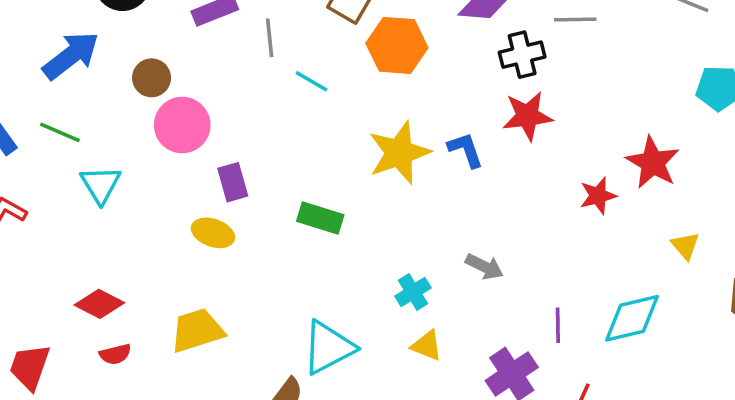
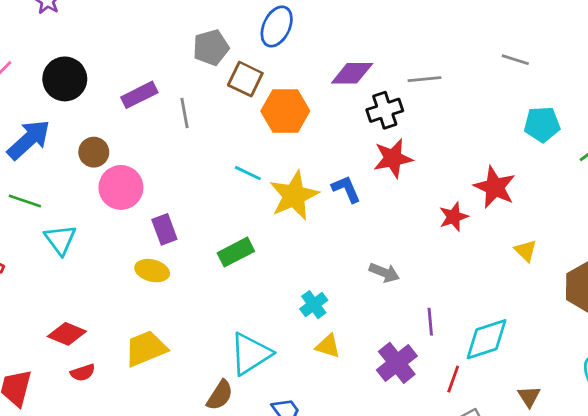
cyan line: (311, 81) -> (248, 173), moved
green rectangle: (320, 218) -> (236, 252), turned -40
gray arrow: (484, 267) -> (384, 273), moved
cyan diamond: (632, 318) -> (486, 339), moved

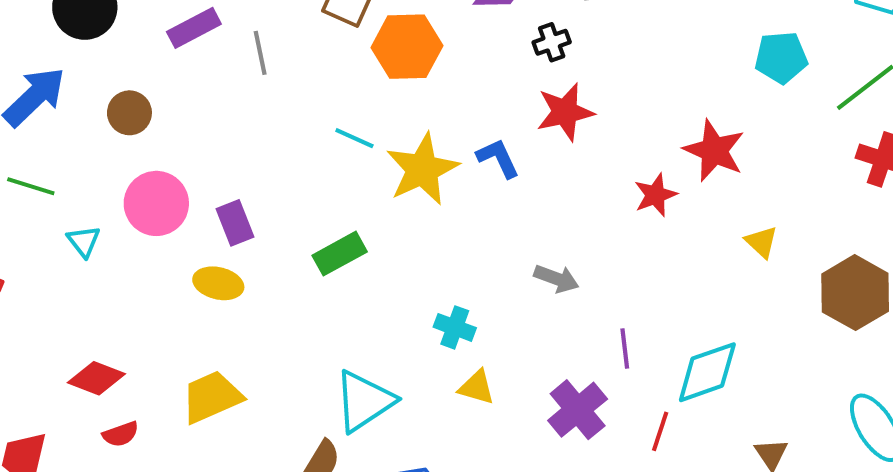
black cross: (385, 110) -> (552, 42), size x0.7
pink circle: (121, 187) -> (156, 203), moved
cyan triangle: (60, 240) -> (84, 241), size x0.7
cyan cross: (314, 305) -> (455, 327), turned -32

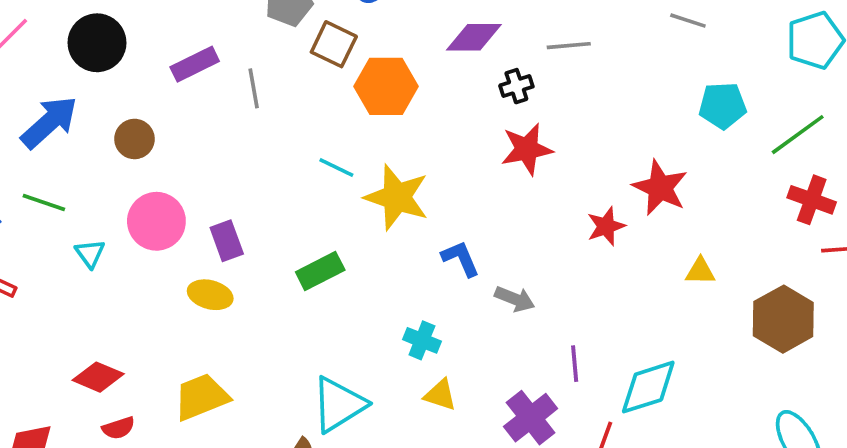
blue L-shape: (498, 158) -> (461, 259), moved
yellow star: (422, 169) -> (397, 197), turned -30
yellow triangle: (761, 242) -> (700, 271), turned -44

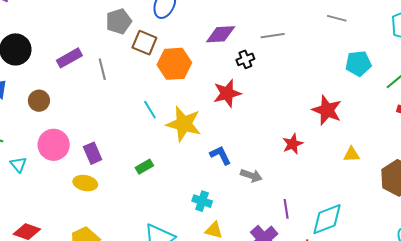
red star: (527, 149) -> (227, 93), moved
cyan line: (336, 167) -> (150, 110), turned 36
red star: (606, 226) -> (293, 144), moved
green rectangle: (320, 271) -> (144, 167), size x0.7

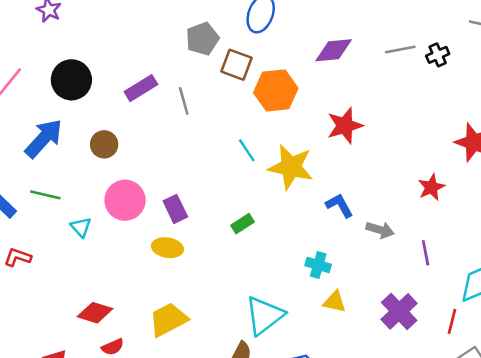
black cross: (245, 59) -> (438, 55), moved
purple line: (286, 209) -> (426, 253), moved

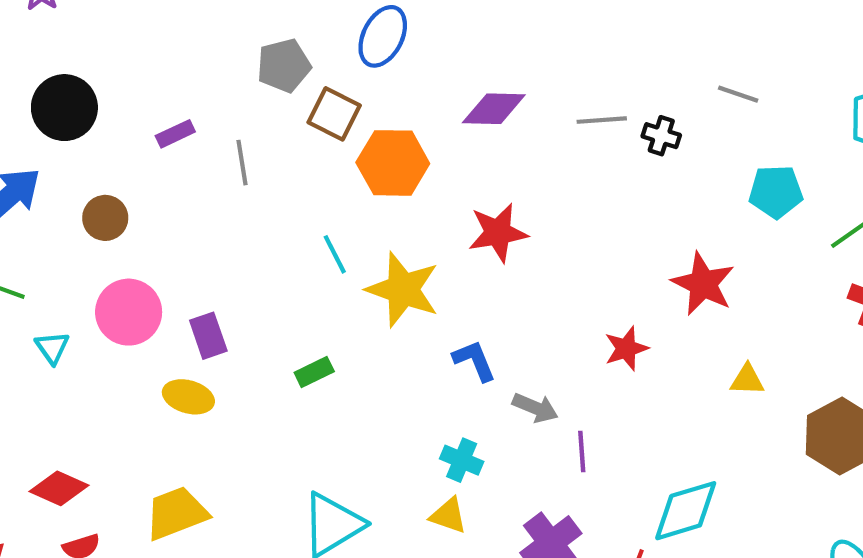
black cross: (438, 55) -> (661, 136), turned 35
purple rectangle: (141, 88) -> (175, 134), size x0.7
purple line: (426, 253) -> (582, 452), moved
cyan cross: (318, 265) -> (462, 460), moved

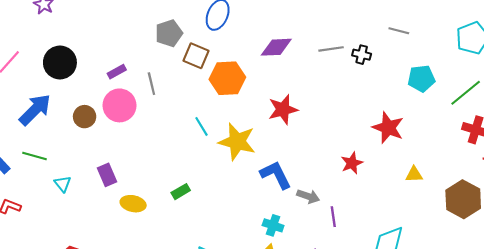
pink circle: (129, 312) -> (119, 105), moved
purple rectangle: (208, 336) -> (107, 175), moved
blue L-shape: (474, 361) -> (276, 175), size x1.4
green rectangle: (314, 372) -> (181, 192), moved

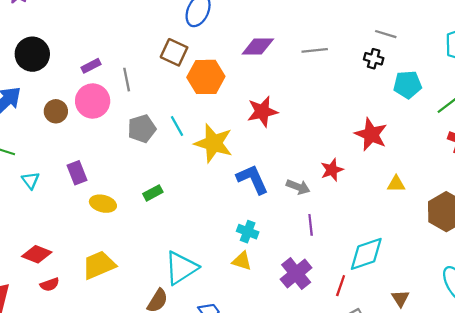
gray pentagon: (169, 33) -> (142, 129), moved
black cross: (362, 55) -> (374, 59), moved
gray arrow: (308, 196) -> (298, 187), moved

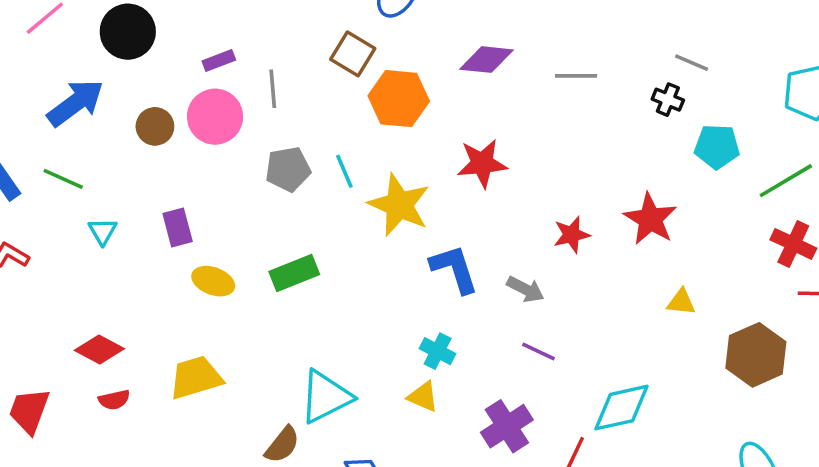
red star: (332, 170) -> (572, 235), moved
green rectangle: (153, 193) -> (294, 273), size x1.5
purple line: (311, 225) -> (538, 352), turned -65

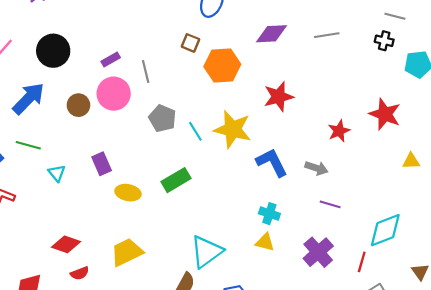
brown square: (353, 54) -> (190, 43), size x0.7
gray pentagon: (288, 169) -> (162, 118), turned -30
cyan line: (344, 171) -> (195, 131), moved

